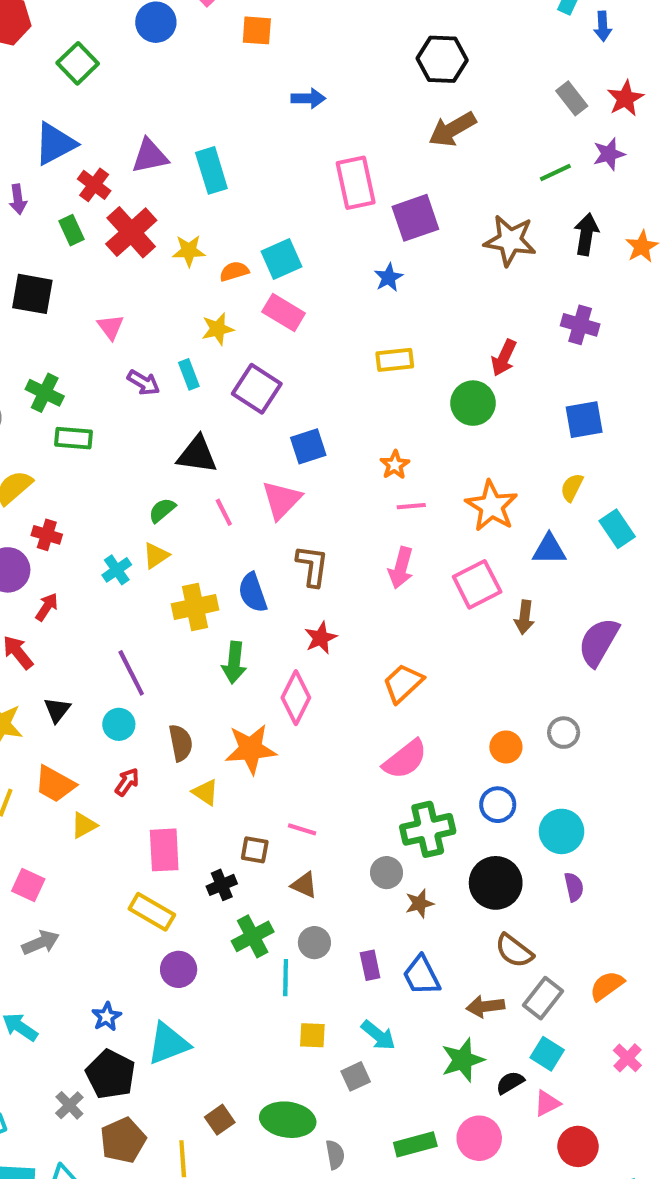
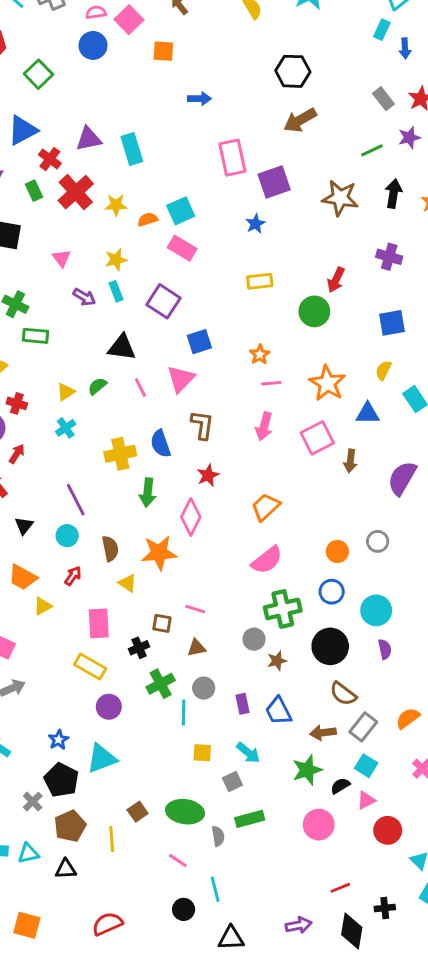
yellow star: (218, 329) -> (116, 260), moved
yellow triangle: (156, 555) -> (66, 392), moved
brown triangle: (304, 885) -> (197, 648), turned -36
green rectangle: (415, 1144) -> (250, 819), moved

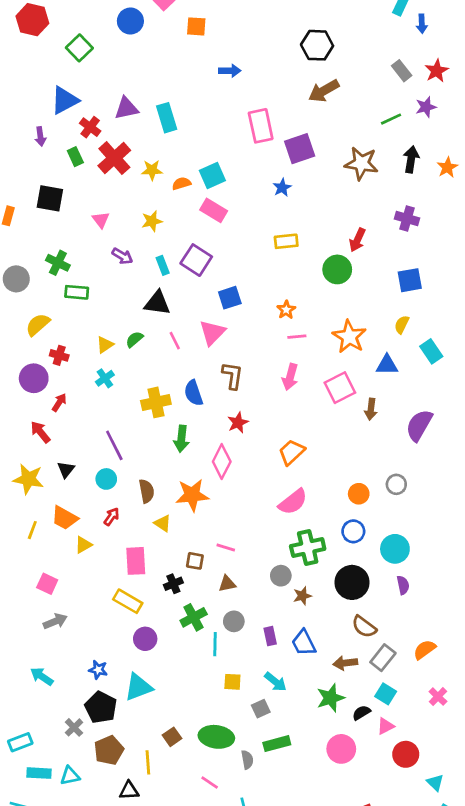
cyan rectangle: (116, 291) -> (163, 265), moved
blue star: (59, 740) -> (98, 670), turned -30
black triangle: (66, 869) -> (129, 791), moved

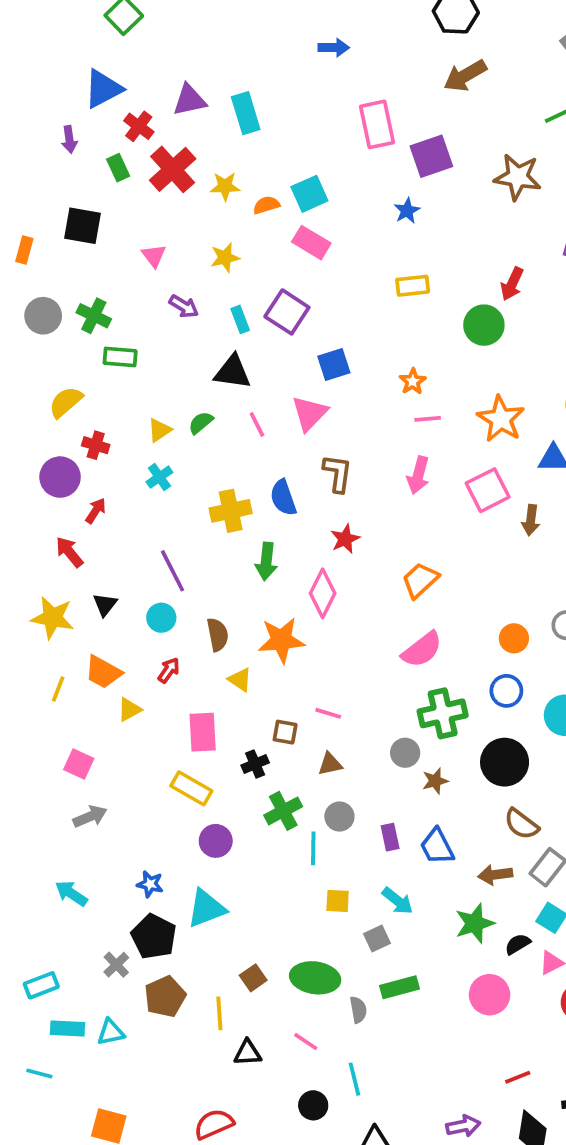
gray circle: (16, 279) -> (43, 316), moved
black triangle: (129, 791) -> (248, 1053), moved

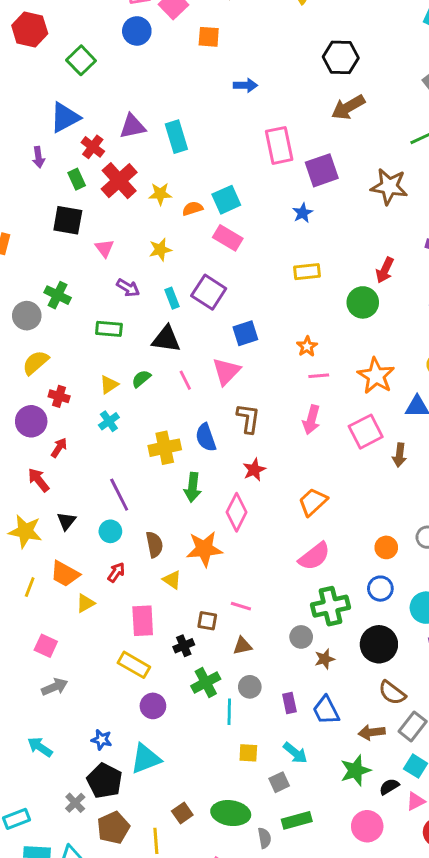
black square: (83, 226) -> (68, 220), moved
gray circle: (43, 316) -> (27, 316), moved
green rectangle: (120, 357) -> (109, 329), moved

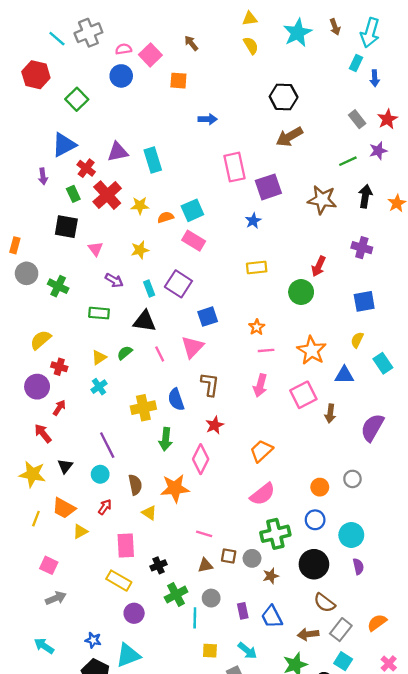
gray circle: (27, 316) -> (27, 273), moved
brown square: (207, 621) -> (229, 556), moved

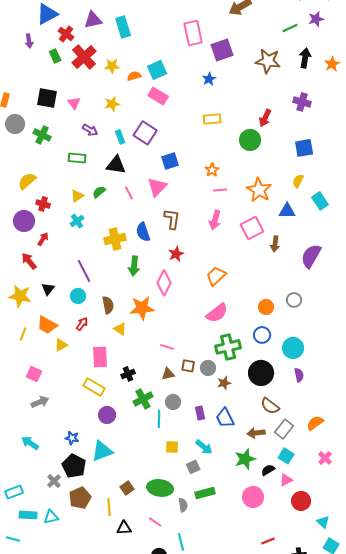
black square: (66, 227) -> (47, 98), moved

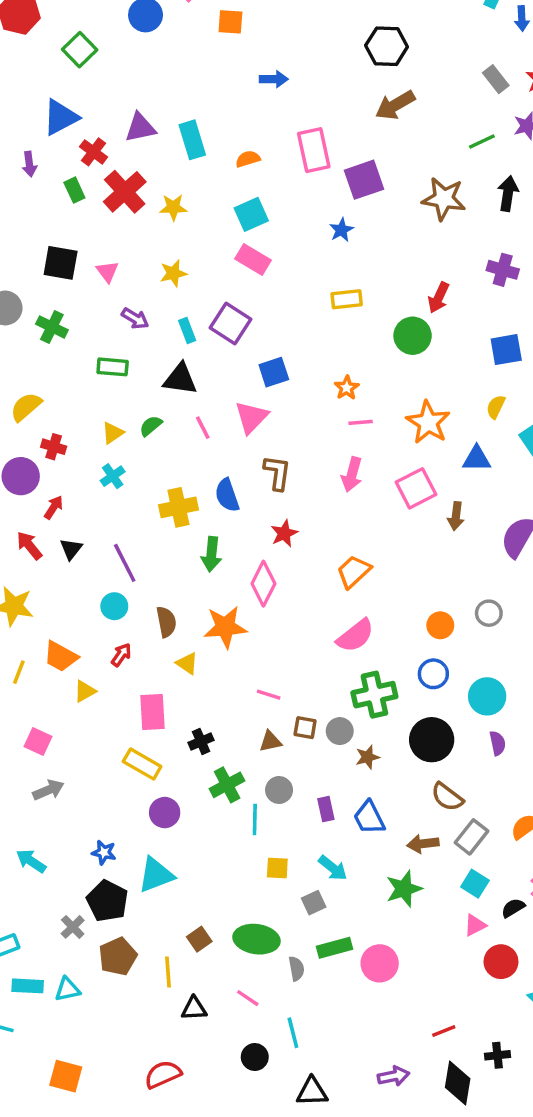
orange semicircle: (134, 76) -> (248, 159), moved
black triangle: (48, 289) -> (71, 549), moved
black semicircle: (268, 470) -> (513, 908), moved
pink circle: (253, 497) -> (380, 963), moved

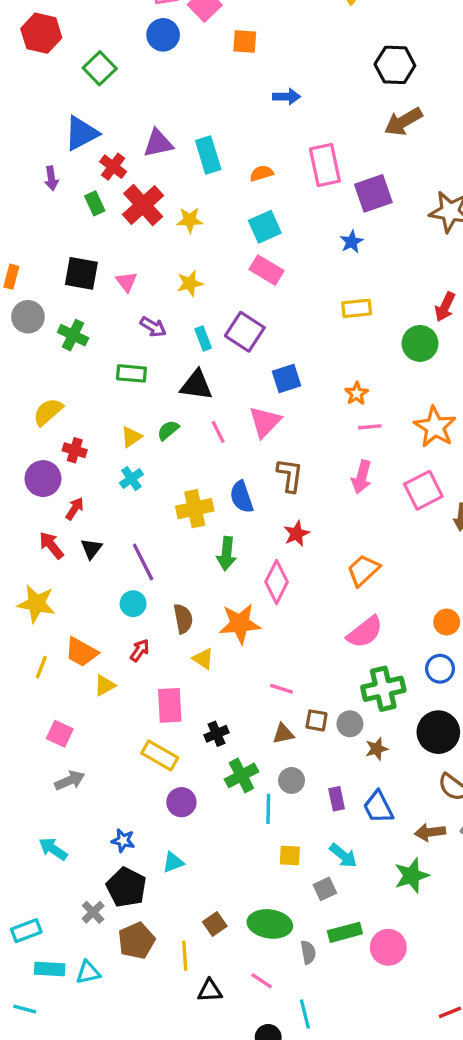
cyan triangle: (156, 875) -> (173, 862), size x0.6

